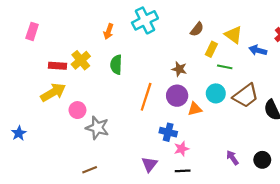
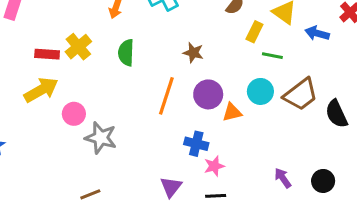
brown star: (179, 69) -> (193, 53), moved

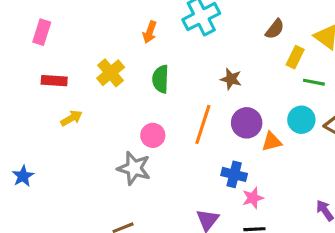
red rectangle: (47, 54) -> (54, 81), moved
yellow arrow: (41, 90) -> (71, 118), size x0.6
pink circle: (74, 114) -> (153, 135), moved

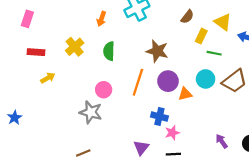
brown star: (231, 79) -> (157, 51), size x1.5

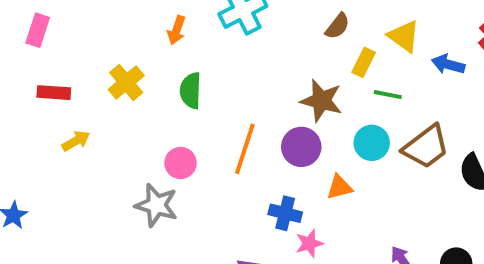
brown star: (157, 51) -> (321, 101), moved
orange triangle: (185, 94) -> (339, 187), moved

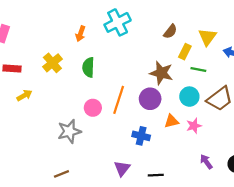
yellow triangle: (404, 36) -> (207, 37), turned 30
pink circle: (181, 163) -> (93, 108), moved
gray star: (156, 205) -> (69, 131), turned -30
pink star: (309, 243) -> (194, 126), moved

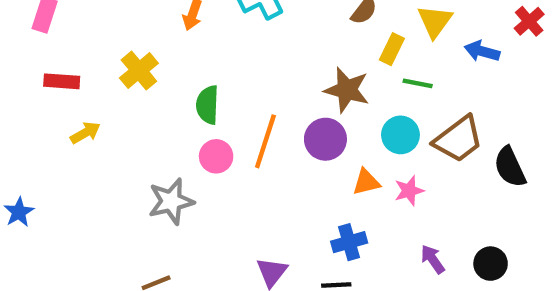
green semicircle: (88, 67) -> (208, 105), moved
blue cross: (141, 136) -> (349, 242), moved, turned -30

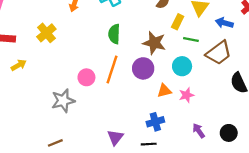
green semicircle: (208, 105) -> (114, 34), moved
brown trapezoid: (458, 139) -> (219, 53), moved

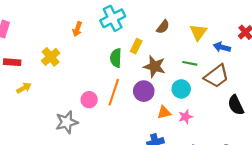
yellow rectangle: (178, 22) -> (136, 46), moved

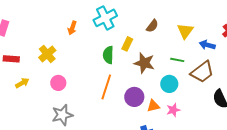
purple circle: (144, 91) -> (134, 97), moved
pink circle: (89, 100) -> (58, 83), moved

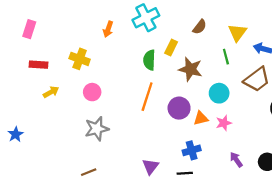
yellow cross: (47, 54) -> (80, 59), turned -30
green line: (177, 60) -> (226, 57), moved, turned 64

